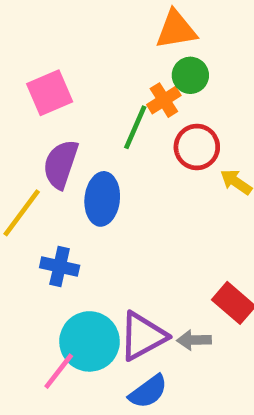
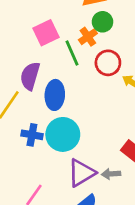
pink square: (50, 93) -> (46, 33), moved
green line: (135, 127) -> (72, 53), turned -45
cyan circle: (89, 341) -> (63, 134), moved

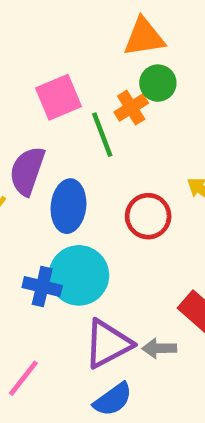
red circle: (108, 63) -> (148, 216), moved
blue cross: (32, 135) -> (42, 287), moved

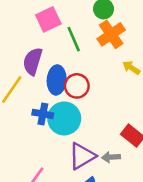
orange cross: (131, 108) -> (111, 34), moved, size x1.5
red circle: (148, 216) -> (77, 86), moved
blue cross: (42, 287) -> (43, 114), moved

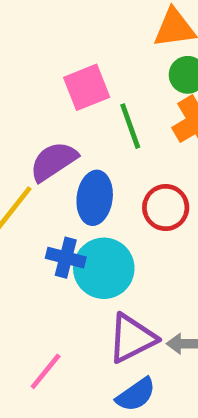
purple semicircle: (33, 61) -> (53, 161), turned 36
red circle: (77, 86) -> (166, 208), moved

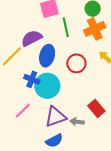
pink line: (46, 371) -> (23, 111), moved

